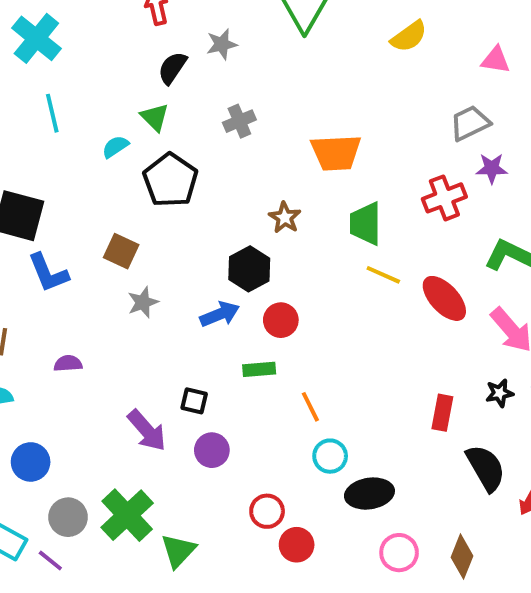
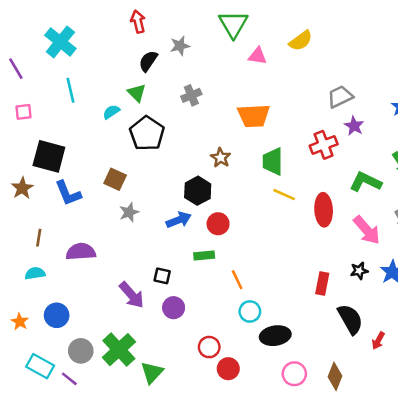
pink triangle: (496, 60) -> (257, 56), moved
purple star: (492, 168) -> (354, 126), turned 30
red ellipse: (444, 298) -> (324, 210), turned 40
purple semicircle: (68, 363) -> (81, 252), size x1.6

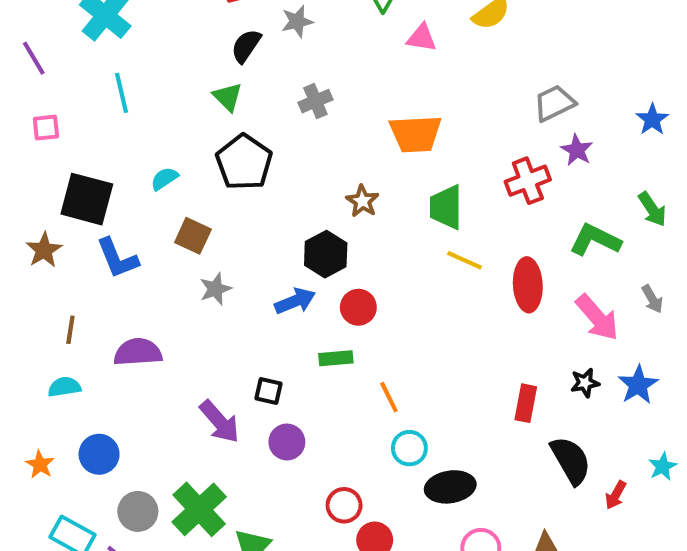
cyan semicircle: (111, 112) -> (164, 179), moved

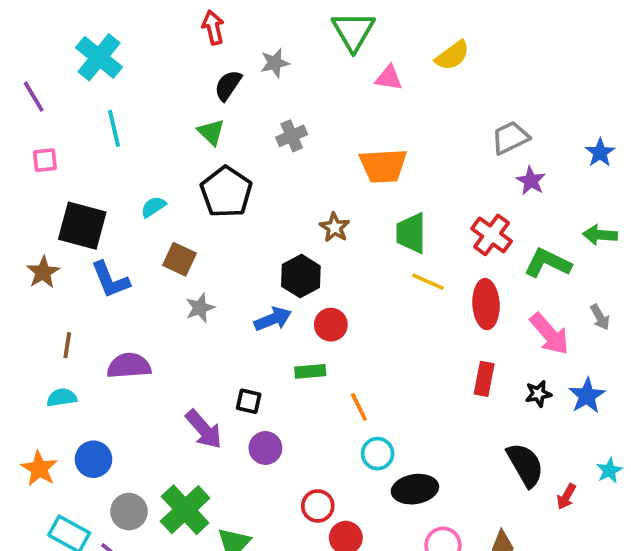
red cross: (528, 181) -> (492, 235), moved, turned -33
green arrow: (652, 209) -> (600, 235), turned 128
red rectangle: (526, 403) -> (484, 379), moved
orange star: (40, 464) -> (39, 469), size x1.4

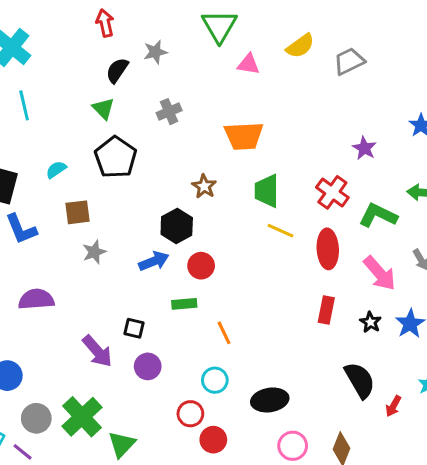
gray trapezoid: (510, 138) -> (349, 61), moved
brown square: (179, 259) -> (77, 212), turned -32
black star: (538, 394) -> (370, 322), turned -30
cyan circle: (378, 454) -> (215, 380), moved

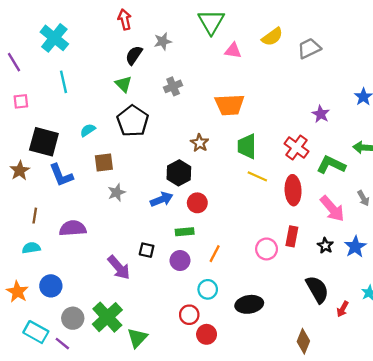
orange line: (224, 333) -> (215, 254), turned 54
purple circle: (148, 366) -> (180, 261), moved
pink circle: (293, 446) -> (267, 249), moved

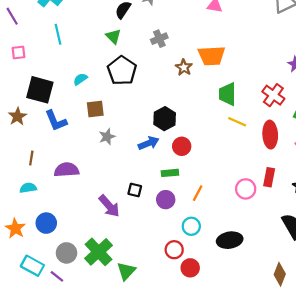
brown star: (200, 143) -> (184, 67), moved

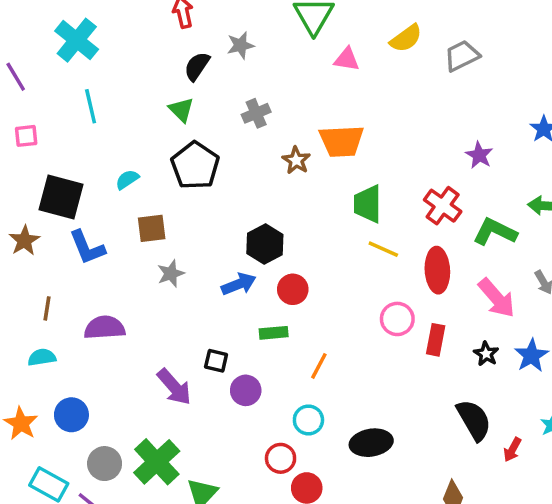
pink circle: (246, 189) -> (397, 319), moved
purple circle: (166, 200) -> (246, 390), moved

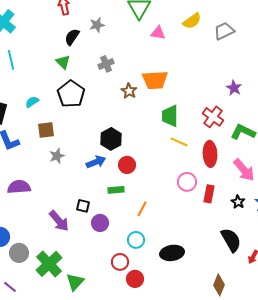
gray circle: (105, 464) -> (19, 253), moved

